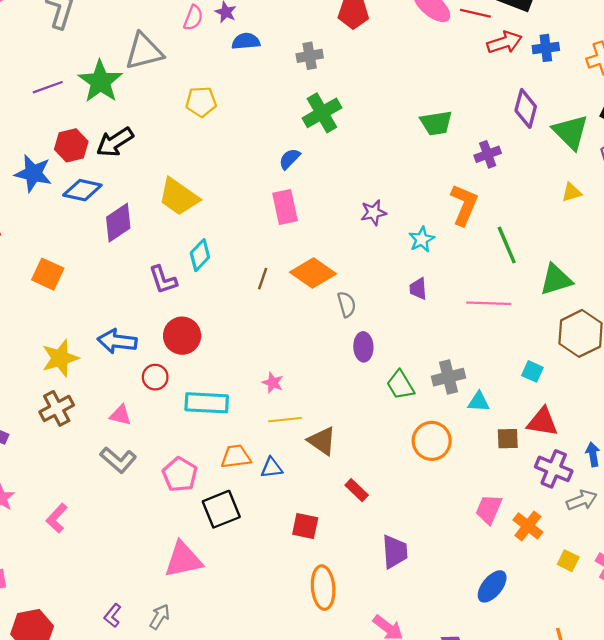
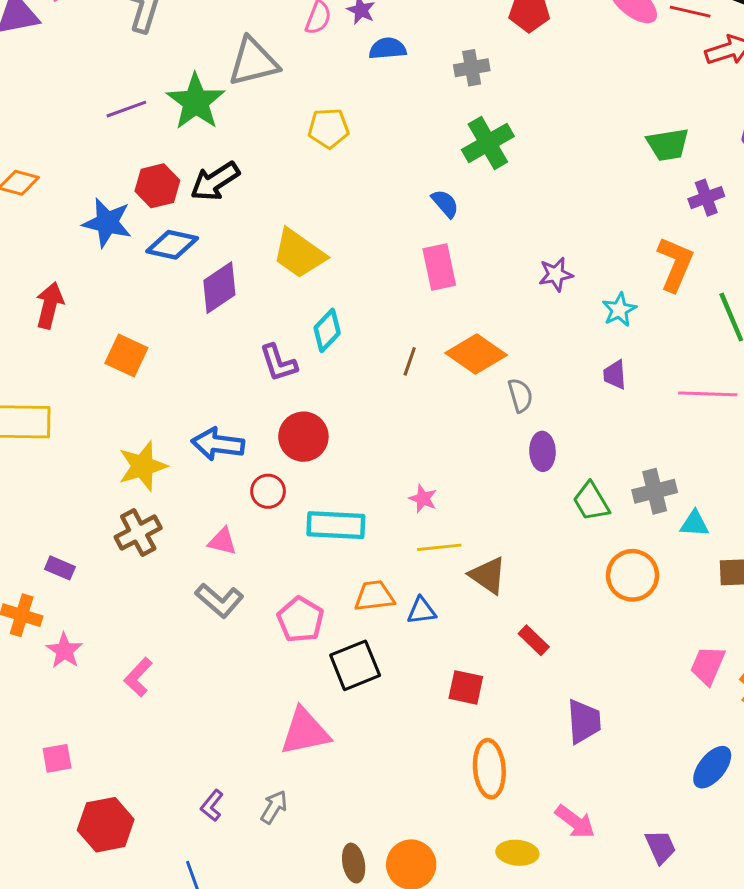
green trapezoid: (436, 123) -> (668, 144), moved
blue semicircle: (290, 159) -> (445, 203), turned 95

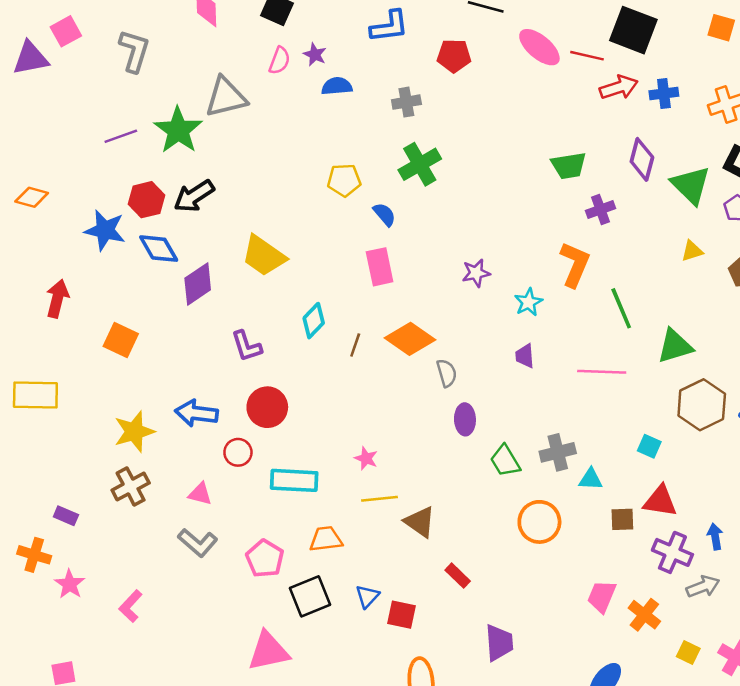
yellow pentagon: (329, 128) -> (344, 180), moved
blue diamond: (172, 245) -> (159, 249), turned 48
cyan diamond: (327, 330) -> (314, 321), moved
blue triangle: (421, 611) -> (367, 596), moved, turned -40

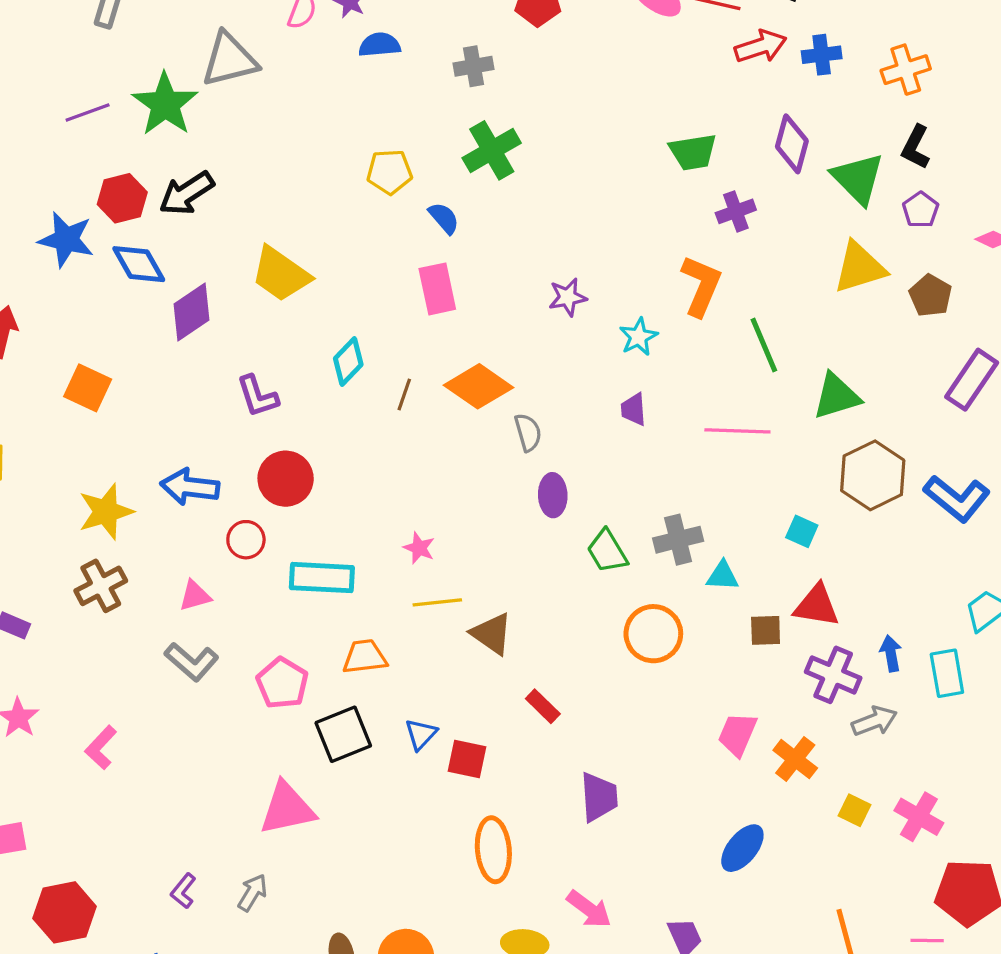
yellow triangle: (692, 251) -> (860, 268), size x1.8
pink triangle: (200, 494) -> (195, 596), turned -30

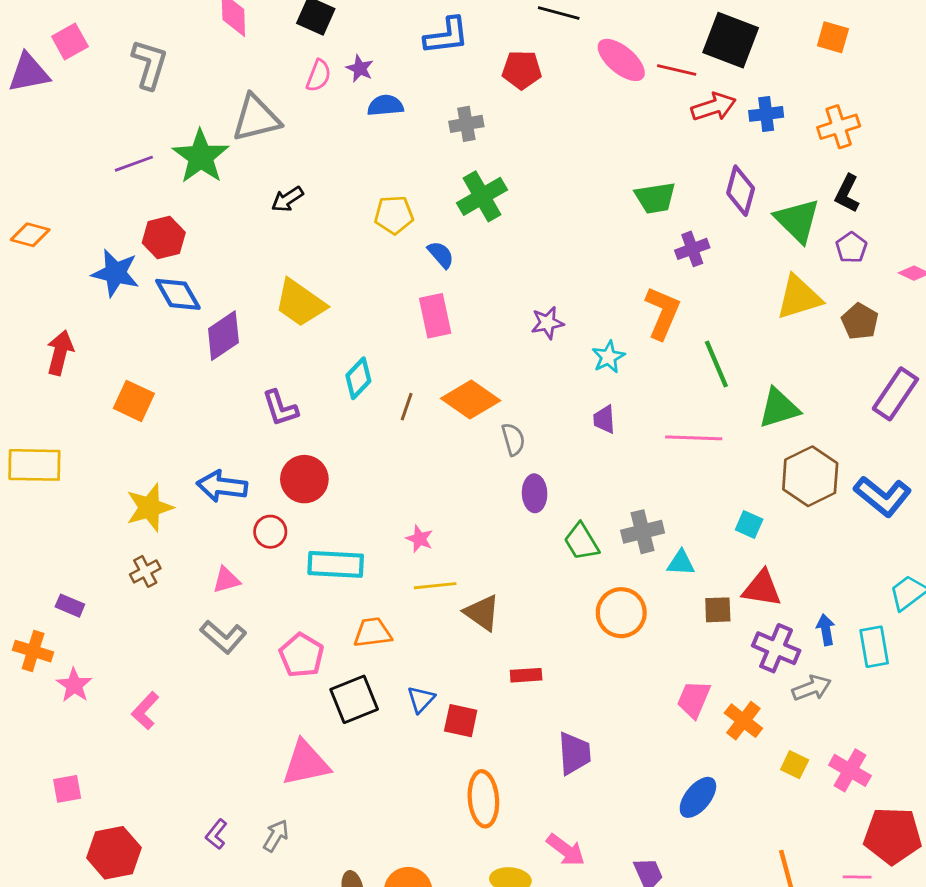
black arrow: (187, 193) -> (287, 199), moved, size x0.7
brown cross: (101, 586) -> (145, 571), size x0.7
red rectangle: (543, 706) -> (526, 675), turned -48

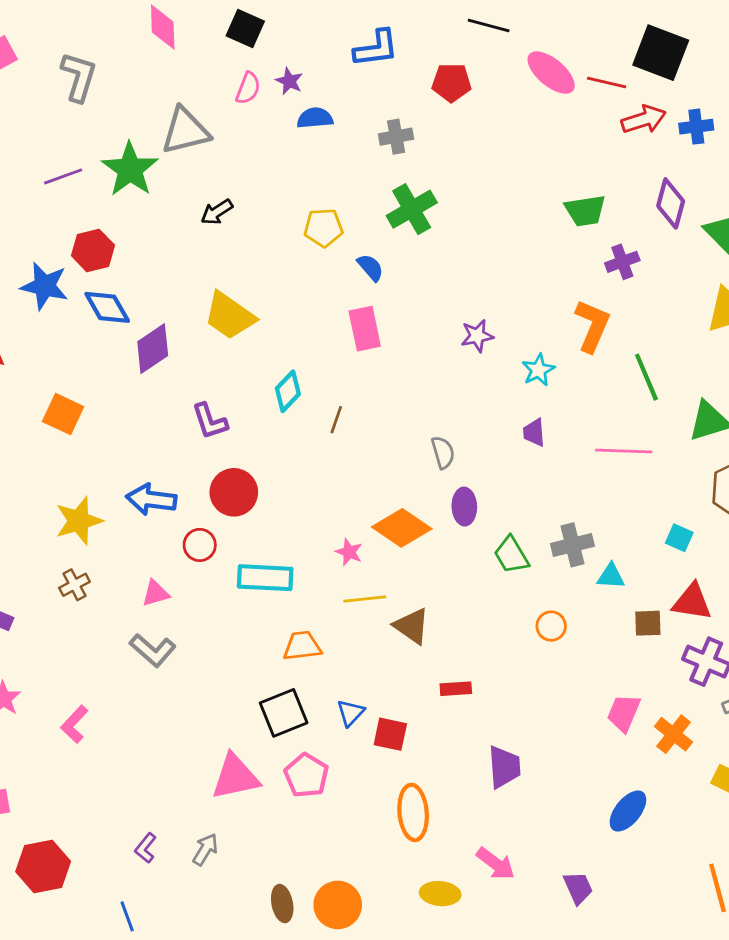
orange diamond: (471, 400) -> (402, 528), moved
orange circle: (621, 613) -> (551, 626), size x0.6
pink pentagon: (302, 655) -> (306, 775), moved

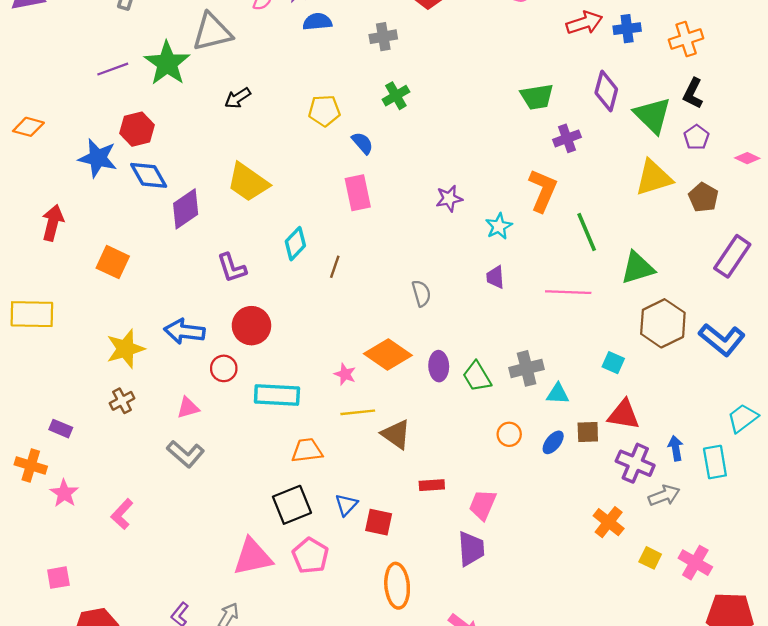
green cross: (412, 209) -> (396, 96), size x0.7
purple ellipse: (464, 507) -> (439, 366), moved
pink trapezoid: (624, 713) -> (483, 505), moved
blue ellipse: (628, 811) -> (553, 442), moved, size x0.7

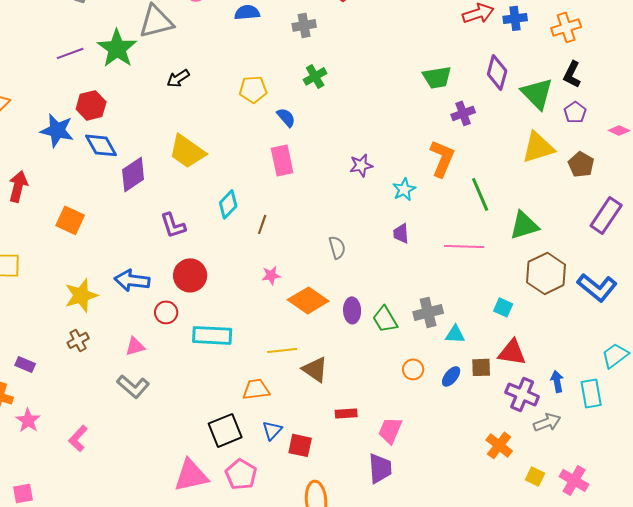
pink star: (345, 374) -> (271, 275), moved, turned -30
orange trapezoid: (307, 450) -> (256, 389), moved

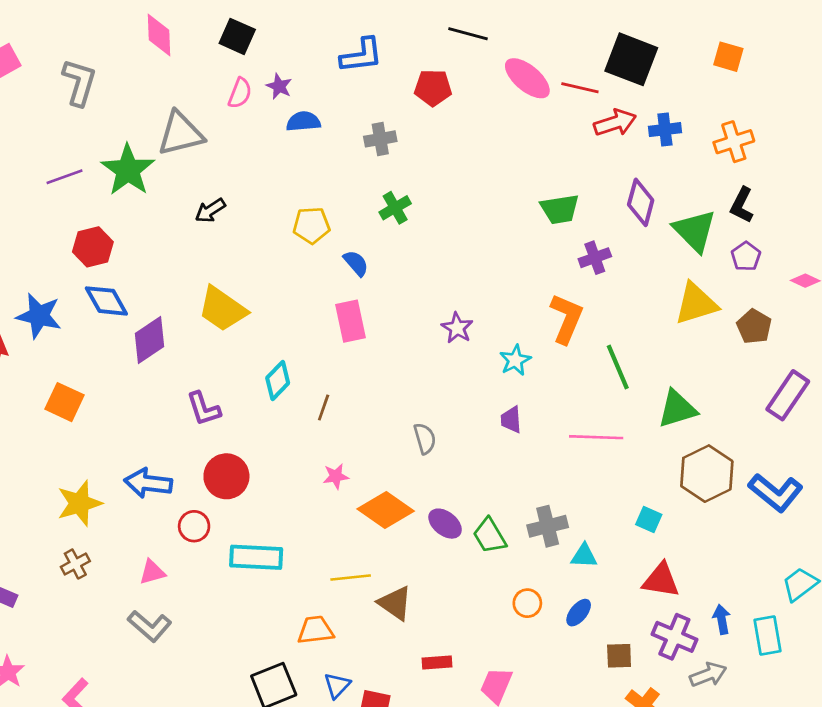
blue star: (57, 130) -> (39, 316), moved
purple star: (361, 165) -> (457, 328), turned -30
purple ellipse: (352, 310) -> (445, 524), turned -50
brown square: (481, 367) -> (619, 656), moved

